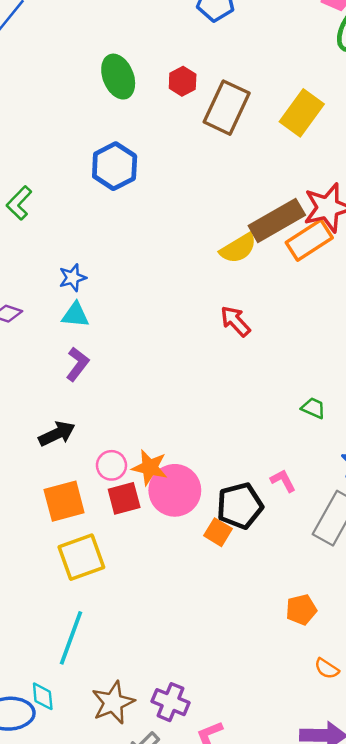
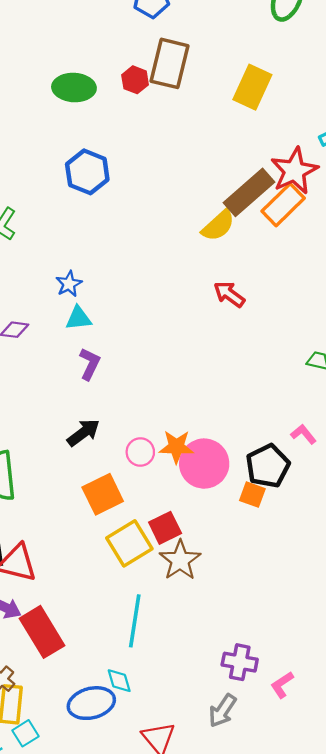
green ellipse: (118, 77) -> (74, 88), turned -54
brown rectangle: (227, 108) -> (169, 63), moved
red square: (124, 498) -> (165, 528), moved
brown star: (113, 703) -> (180, 560), moved

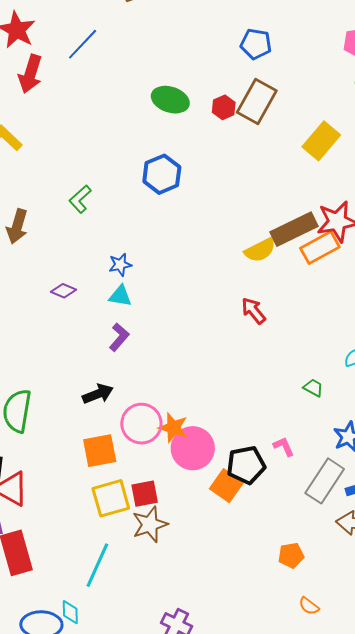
pink circle: (140, 452) -> (141, 424), size x1.6
orange square: (252, 495) -> (226, 486), size x1.4

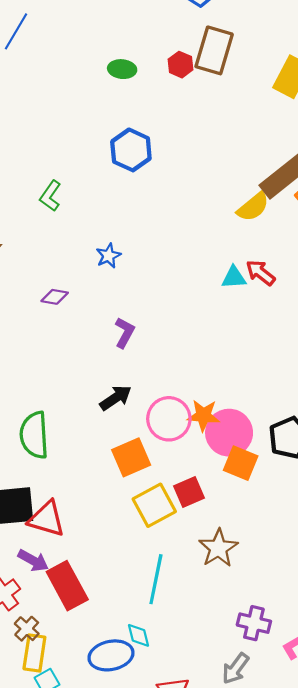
green ellipse: (170, 100) -> (122, 69), size x0.7
cyan triangle: (120, 296) -> (234, 277), moved
orange square: (226, 486) -> (241, 463), moved
brown star: (150, 524) -> (218, 548), moved

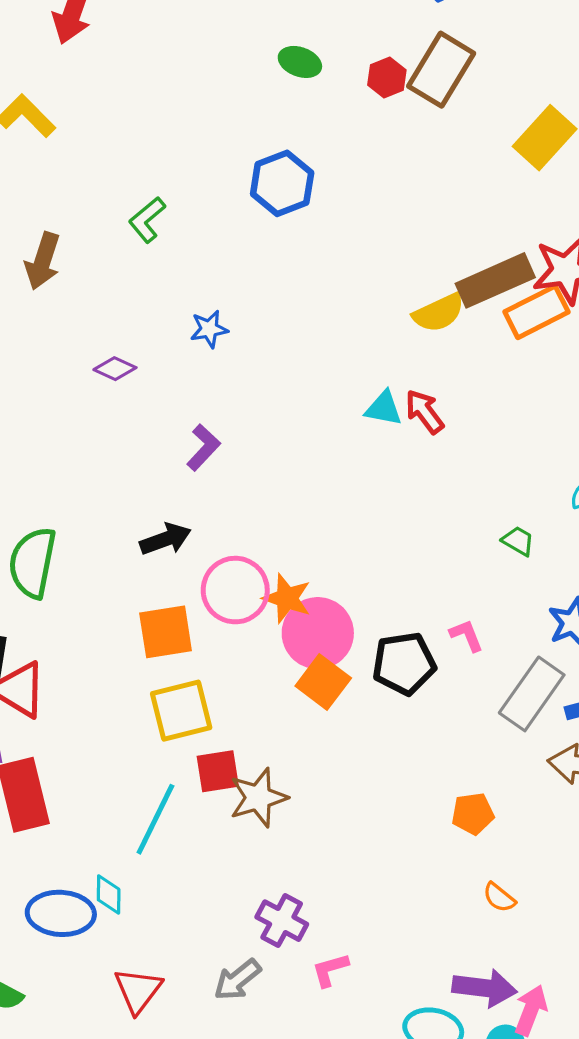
red square: (189, 492) -> (218, 771), moved

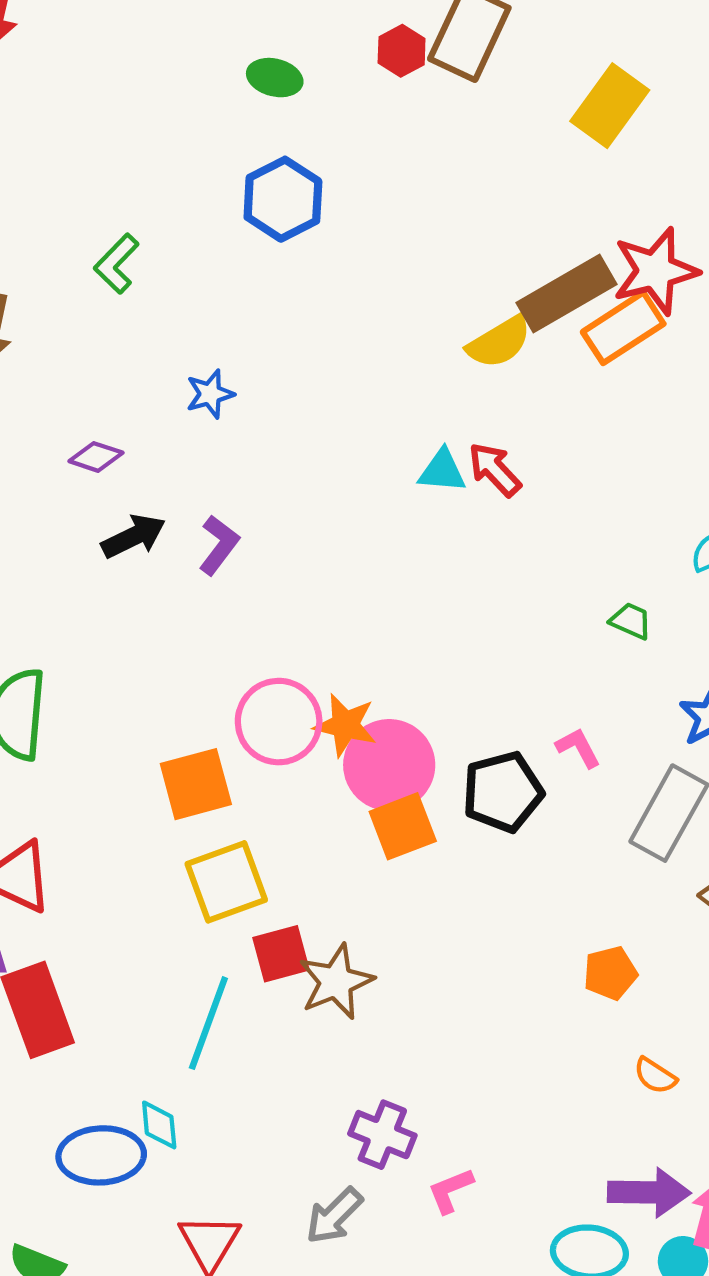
green ellipse: (300, 62) -> (275, 78), moved
black arrow: (165, 539) -> (134, 536), moved
orange square: (323, 682) -> (403, 826), turned 38

